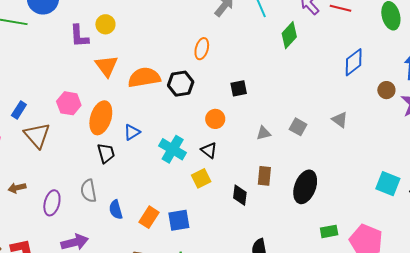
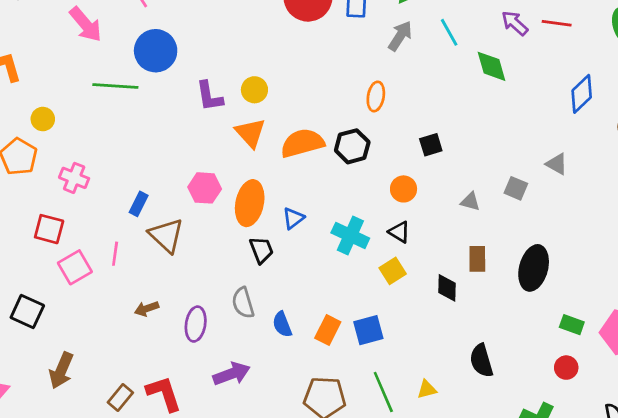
yellow circle: (105, 24) -> (254, 90), moved
green diamond: (289, 35) -> (491, 66), turned -52
gray triangle: (340, 120) -> (557, 164), moved
gray triangle: (264, 133) -> (470, 202), turned 35
green rectangle: (329, 231) -> (572, 325), turned 36

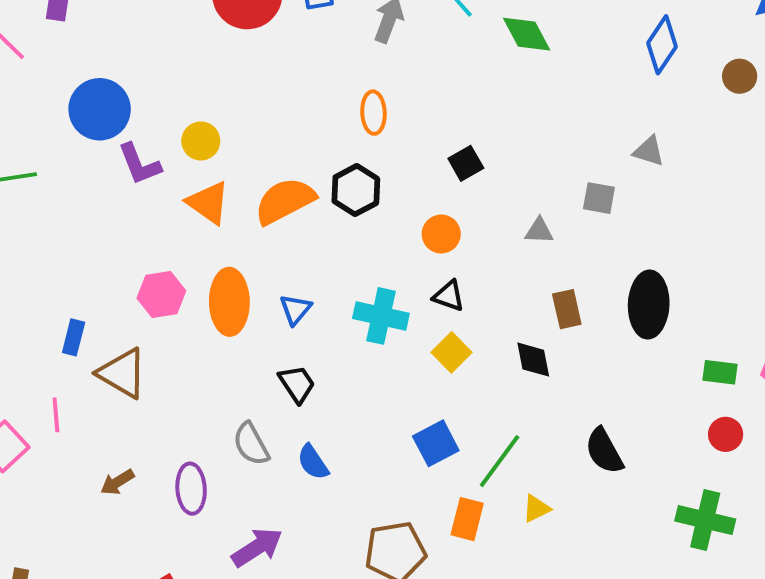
blue circle: (156, 51) -> (100, 109), moved
black trapezoid: (261, 250) -> (297, 384), moved
orange rectangle: (328, 330) -> (467, 519), moved
green line: (383, 392) -> (500, 461), moved, turned 72

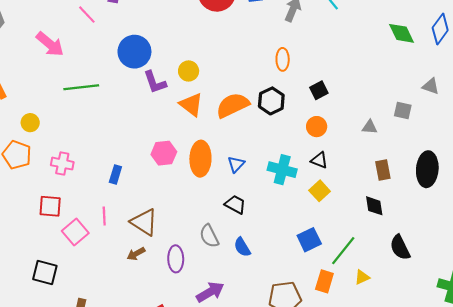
green diamond: (527, 34) -> (401, 33), moved
black square: (466, 163) -> (319, 90), moved
black diamond: (533, 360) -> (374, 206), moved
brown triangle: (122, 373) -> (144, 222), moved
black trapezoid: (297, 384) -> (235, 204), turned -30

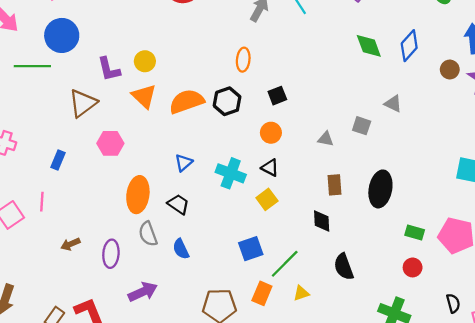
blue circle: (134, 52) -> (62, 35), moved
orange ellipse: (200, 159) -> (138, 195), moved
brown triangle: (144, 222) -> (83, 103), moved, turned 44

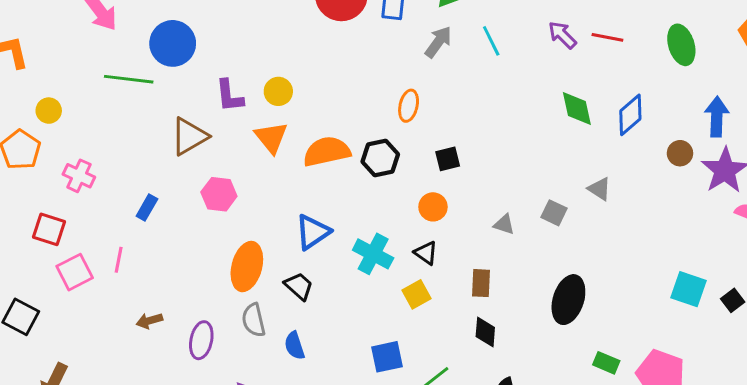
blue triangle: (184, 163) -> (313, 232), size x1.5
brown rectangle: (335, 185) -> (481, 283), moved

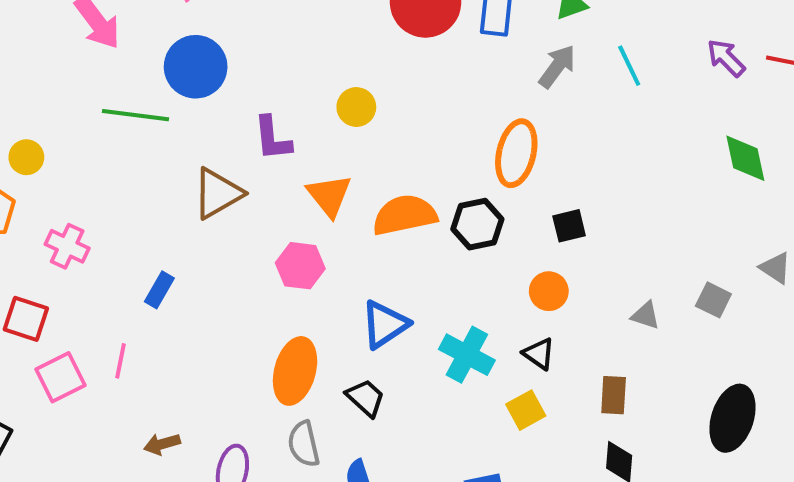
yellow circle: (278, 91) -> (356, 107), moved
orange ellipse: (409, 106) -> (516, 153), size x1.5
pink hexagon: (219, 194) -> (300, 266), moved

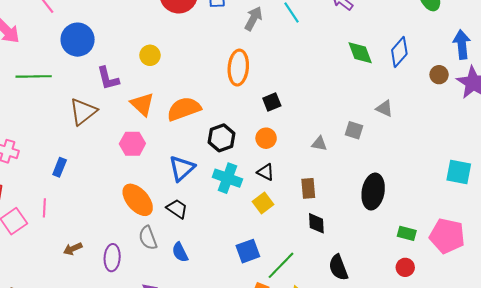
blue circle: (196, 67) -> (78, 40), moved
black hexagon: (477, 224) -> (221, 138), moved
orange ellipse: (295, 371) -> (138, 200), turned -48

